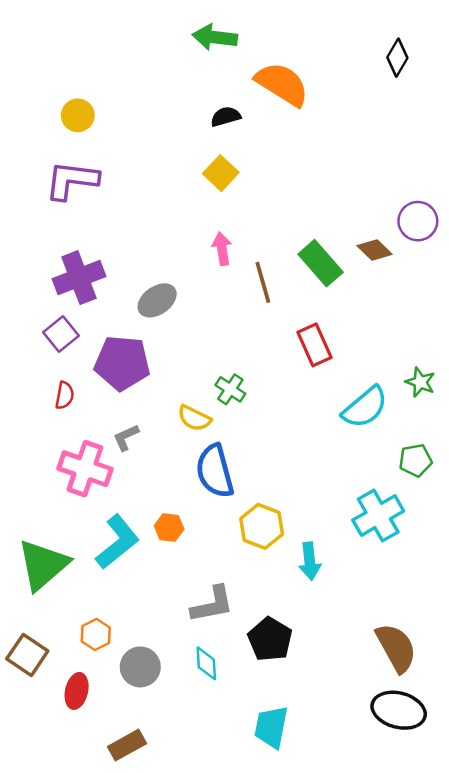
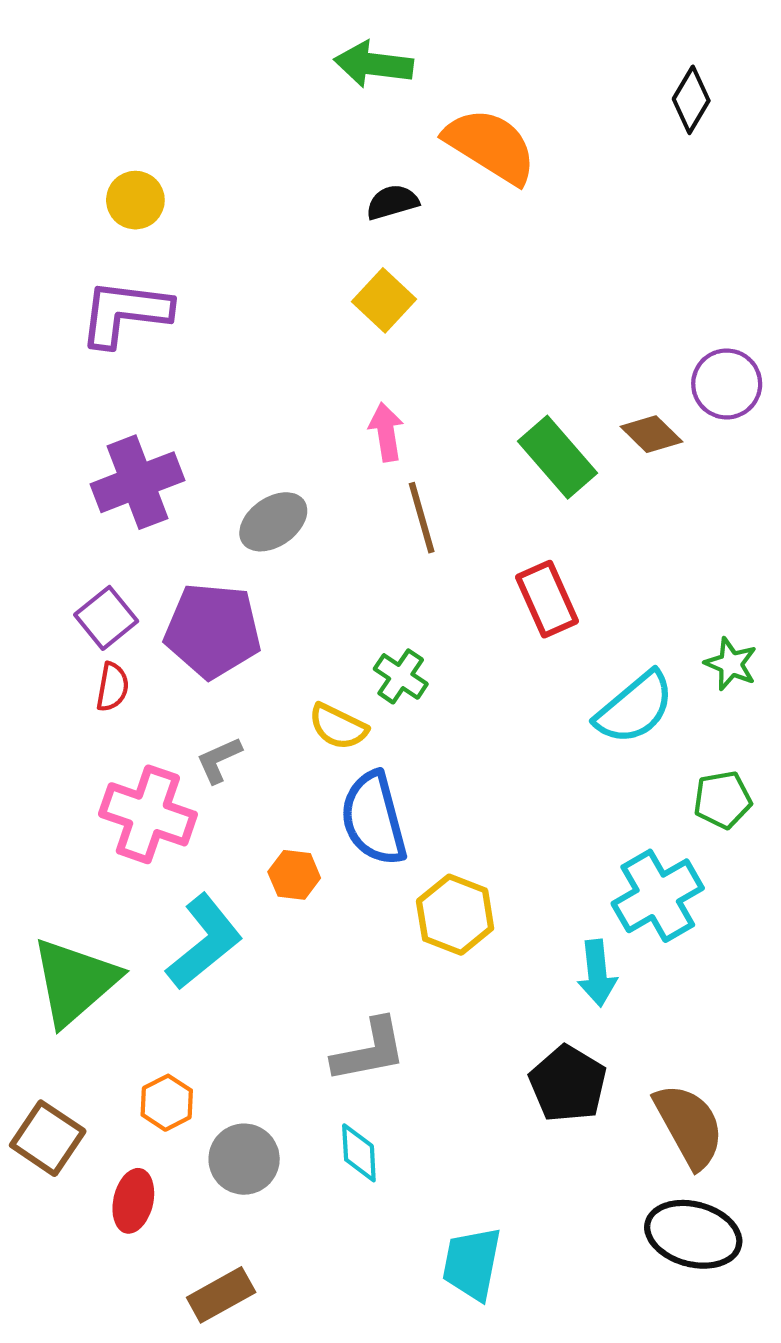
brown line: (263, 282) -> (422, 518), moved
purple square: (61, 334) -> (106, 618), moved
orange hexagon: (169, 528) -> (294, 875), moved
cyan arrow: (310, 561) -> (597, 973), moved
black pentagon: (270, 639) -> (568, 1084), moved

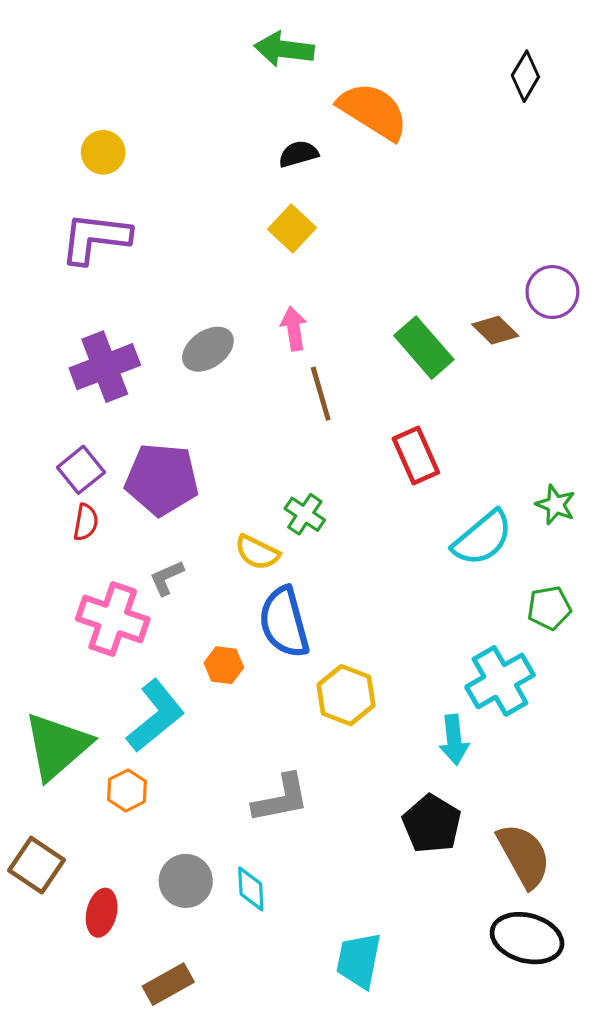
gray ellipse: (273, 522) -> (208, 349), moved
orange hexagon: (167, 1103) -> (127, 790), moved
cyan diamond: (359, 1153) -> (251, 889), moved

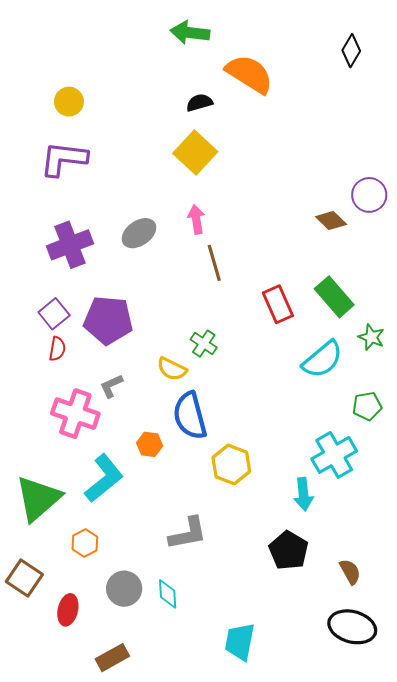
yellow square: (292, 229) -> (195, 153), size x1.4
green rectangle: (424, 348) -> (334, 297), moved
orange hexagon: (127, 790) -> (85, 543), moved
brown semicircle: (524, 856) -> (350, 572), size x0.6

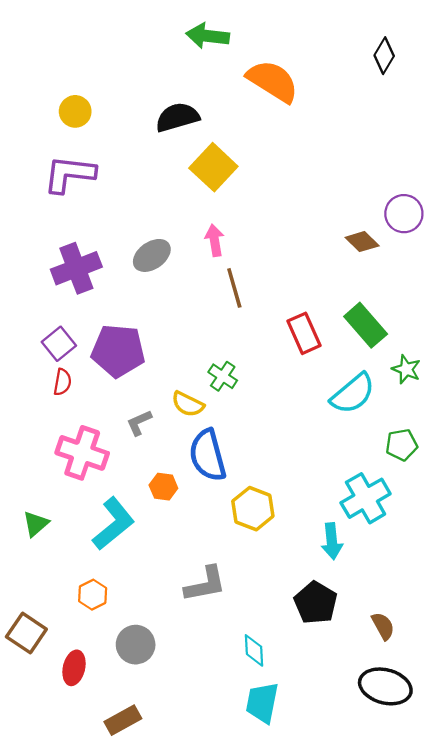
black semicircle: (199, 103) -> (177, 117), moved, size x1.5
gray L-shape: (111, 386) -> (139, 423), moved
green triangle: (38, 498) -> (36, 524), moved, size x0.5
cyan diamond: (168, 594) -> (254, 650), moved

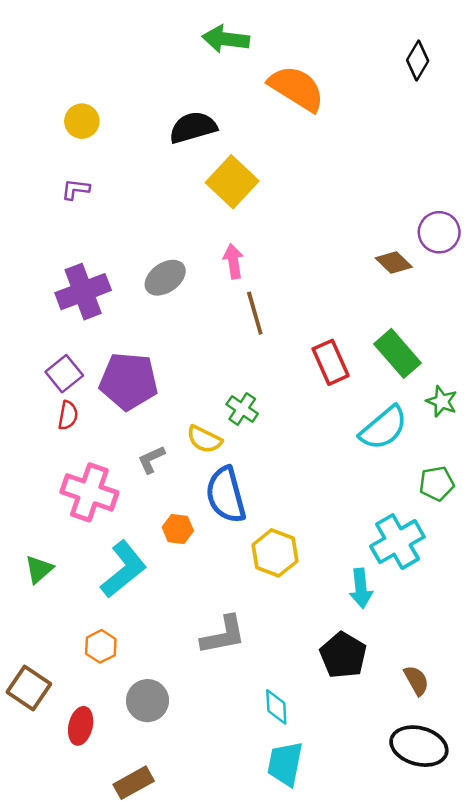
purple L-shape: (69, 174) -> (76, 189), size x0.5

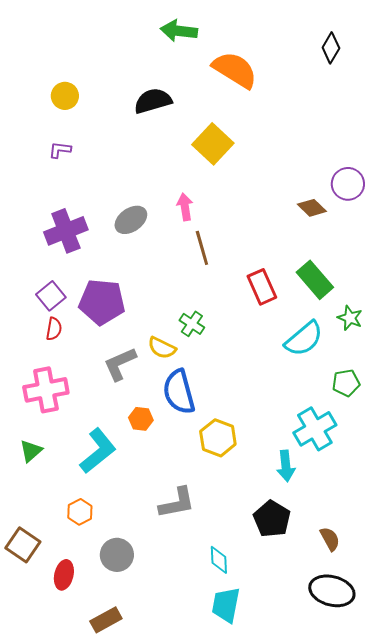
yellow square: (232, 182) -> (213, 144), moved
gray L-shape: (151, 459) -> (120, 364), size x1.5
pink cross: (89, 492) -> (46, 390), moved, turned -30

